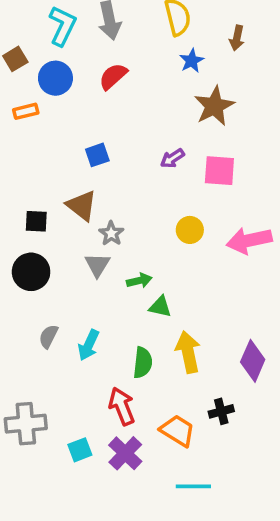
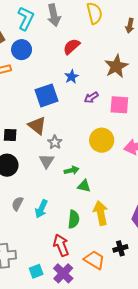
blue star: (192, 61) -> (72, 77), moved
red semicircle: (113, 76) -> (72, 46), moved
blue square: (97, 155) -> (47, 95), size x1.6
yellow circle: (190, 230) -> (102, 140), size x1.5

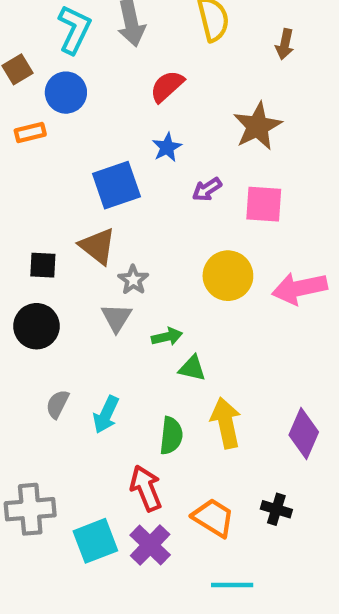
black cross: (120, 248) -> (276, 509), moved, turned 32
cyan square: (36, 271) -> (95, 541), size x1.5

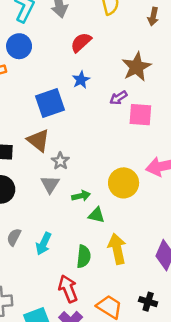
purple arrow: (207, 189) -> (118, 98), moved
yellow circle: (228, 276) -> (124, 183), moved

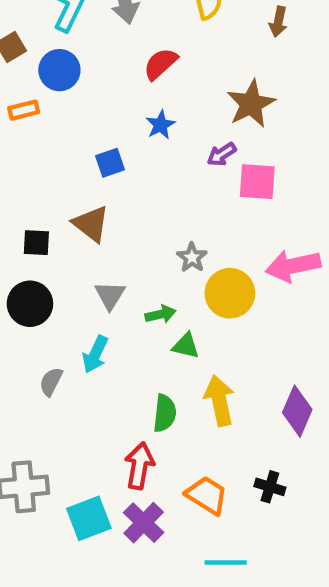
blue square: (50, 103) -> (110, 163), size x0.6
gray star: (60, 161) -> (192, 257), moved
cyan arrow: (44, 244) -> (95, 354), moved
red arrow: (68, 289) -> (139, 466), turned 32

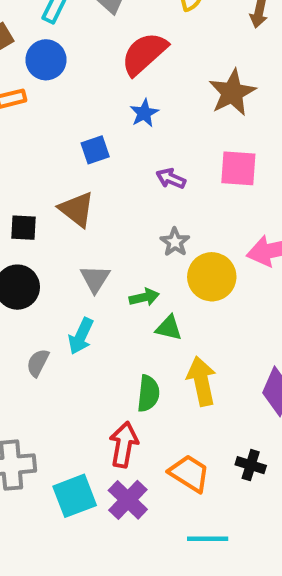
red semicircle: (160, 64) -> (144, 54), size x1.4
purple arrow: (221, 154) -> (171, 179), moved, turned 56

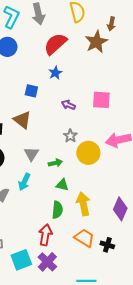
brown star: (232, 93) -> (96, 42), moved
blue square: (95, 150) -> (31, 91), turned 32
green triangle: (169, 328) -> (62, 185), moved
orange trapezoid: (189, 473) -> (84, 238), moved

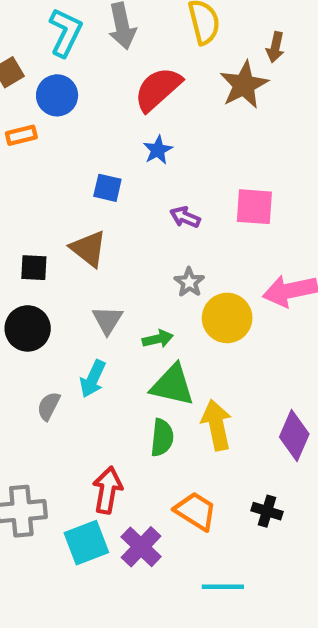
green triangle: (62, 185) -> (173, 385), size x1.6
red arrow: (45, 235) -> (107, 490), moved
orange trapezoid: (84, 238) -> (196, 511), moved

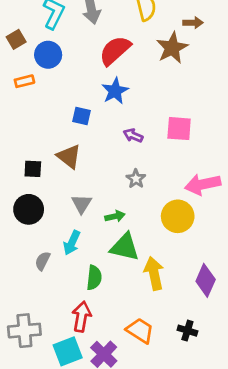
brown arrow: (275, 47) -> (193, 23), turned -102
blue star: (158, 150) -> (115, 91), size x1.4
yellow circle: (227, 318) -> (178, 216), moved
green semicircle: (162, 438) -> (94, 278), moved

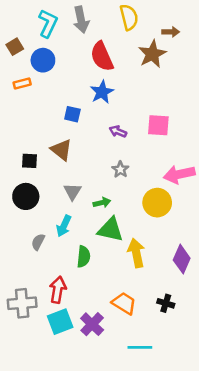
red semicircle: (115, 51) -> (102, 56), turned -72
red arrow: (82, 317) -> (58, 290), moved

